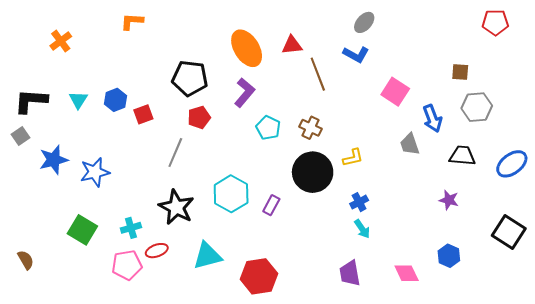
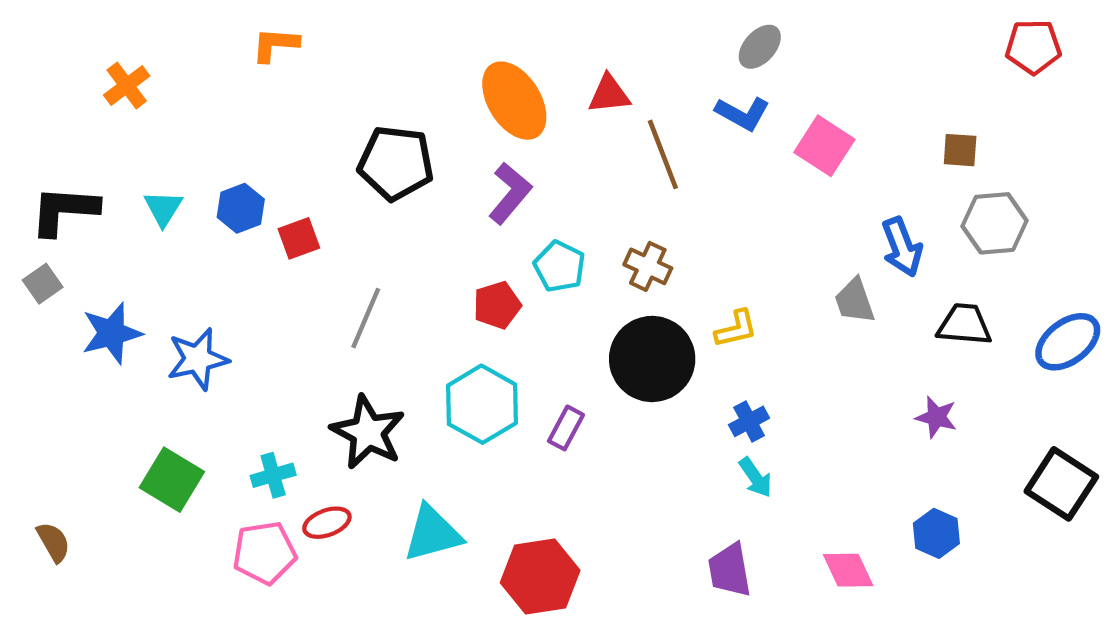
pink square: (395, 92) -> (824, 146), moved
red pentagon: (199, 117) -> (497, 305), moved

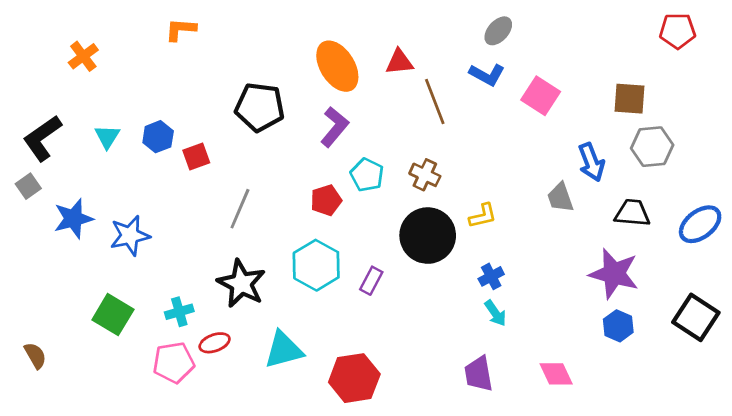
brown square: (960, 150) -> (630, 99), size x1.4
black L-shape: (64, 210) -> (42, 138), turned -39
purple star: (936, 417) -> (614, 274), size x1.8
blue hexagon: (936, 533) -> (618, 326), moved

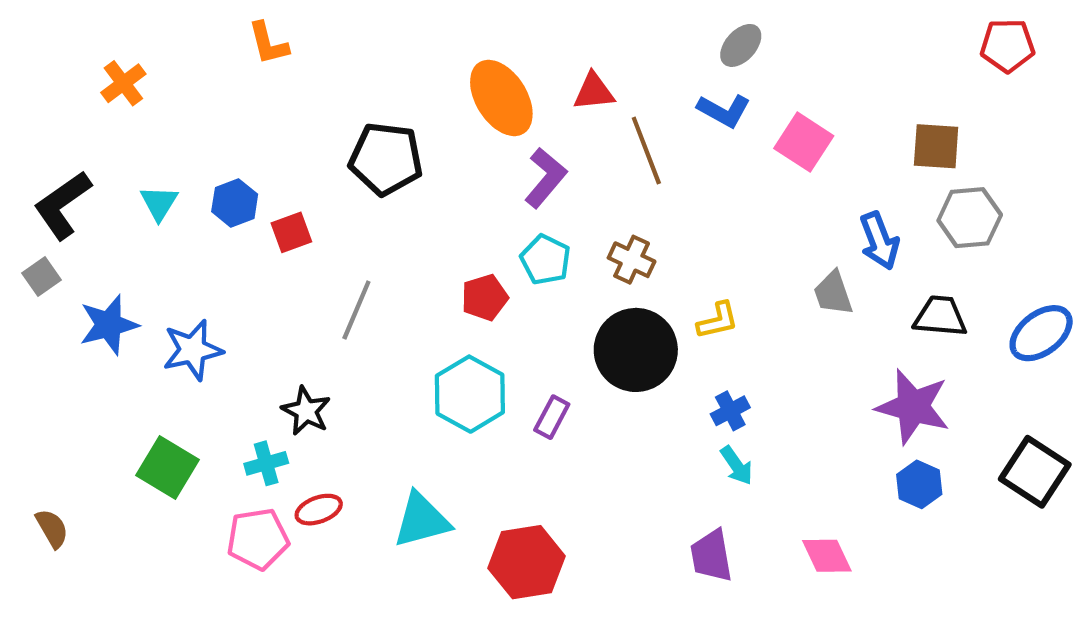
orange L-shape: (181, 29) -> (268, 43), turned -108
purple L-shape: (335, 127) -> (545, 178), moved
black star: (241, 284) -> (306, 411), moved, size x0.7

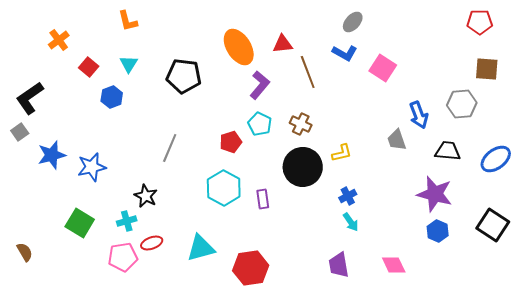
brown square: (936, 146) -> (487, 69), moved
cyan triangle: (159, 203) -> (129, 64), moved
red square: (291, 232) -> (89, 67), moved, turned -30
purple rectangle: (552, 417) -> (263, 199), turned -36

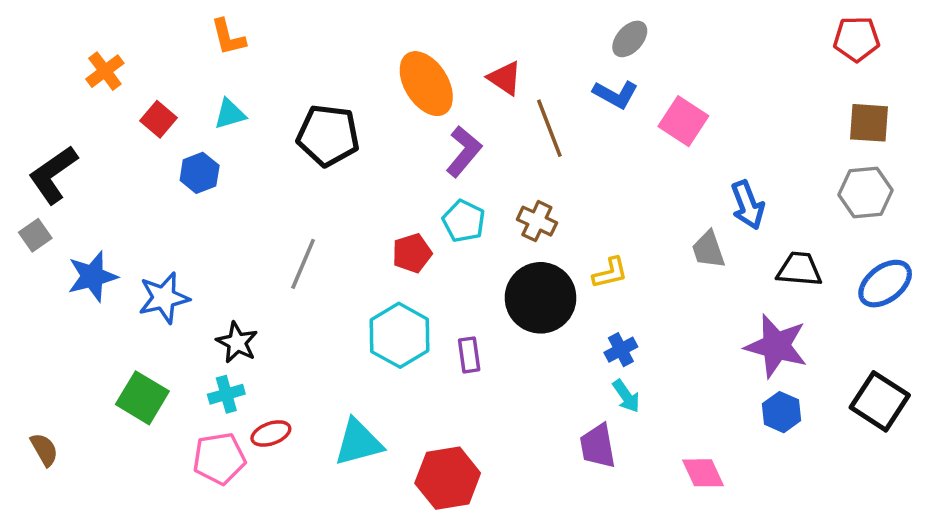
red triangle: (283, 44) -> (505, 78), turned 40
cyan triangle: (129, 64) -> (230, 114), turned 42
gray hexagon: (462, 104) -> (865, 192), moved
black star: (146, 196) -> (237, 342), moved
purple trapezoid: (339, 265) -> (598, 446), moved

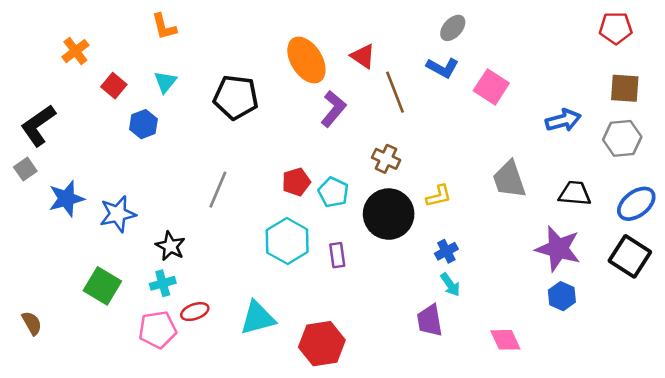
cyan triangle: (230, 114) -> (165, 82), turned -35
blue arrow: (748, 205) -> (563, 120), moved, turned -84
cyan pentagon: (464, 221) -> (333, 192), moved
gray trapezoid: (708, 250) -> (509, 179), size x1.4
black square: (880, 401) -> (630, 256), moved

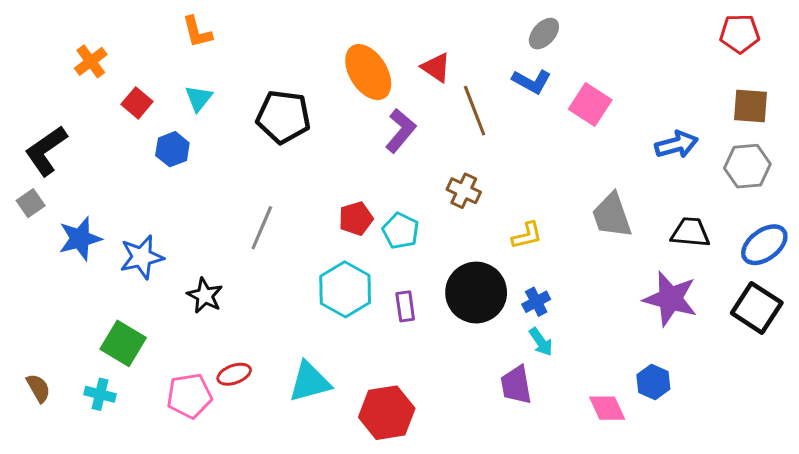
black circle: (389, 214) -> (476, 293), moved
cyan cross: (163, 283) -> (100, 394), moved, turned 30
blue hexagon: (562, 296) -> (653, 382), moved

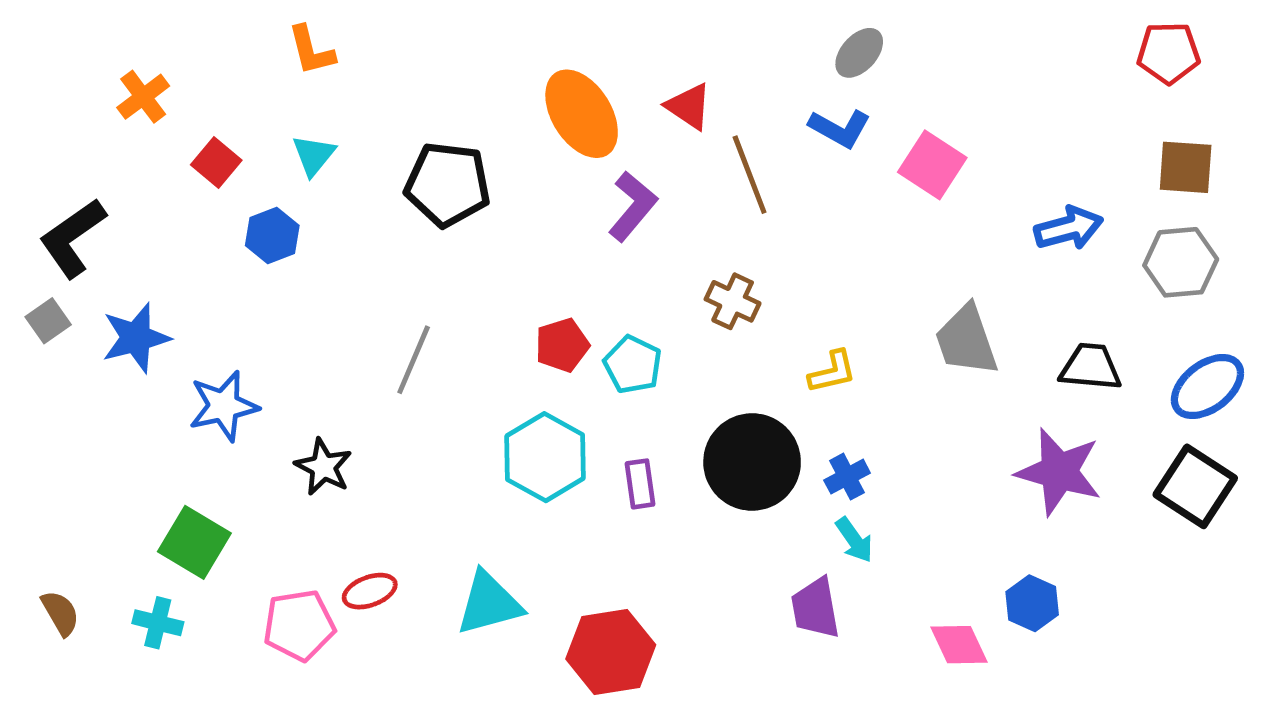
blue star: (80, 239) -> (136, 338), moved

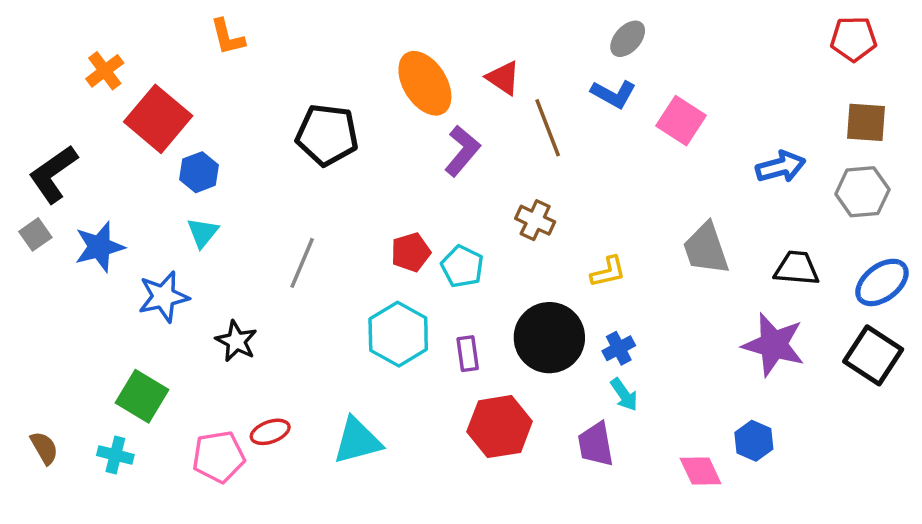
cyan triangle: (314, 155) -> (203, 233), moved
red square: (216, 162) -> (158, 119), size x1.8
red hexagon: (611, 652) -> (500, 427), moved

